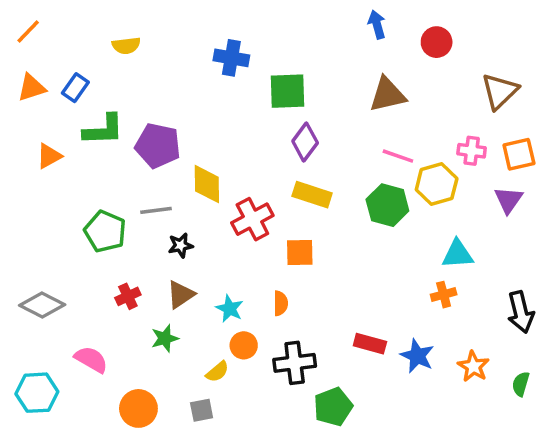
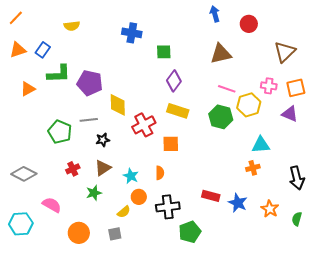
green square: (288, 91) -> (164, 52), size x0.7
purple triangle: (508, 200) -> (290, 114), turned -42

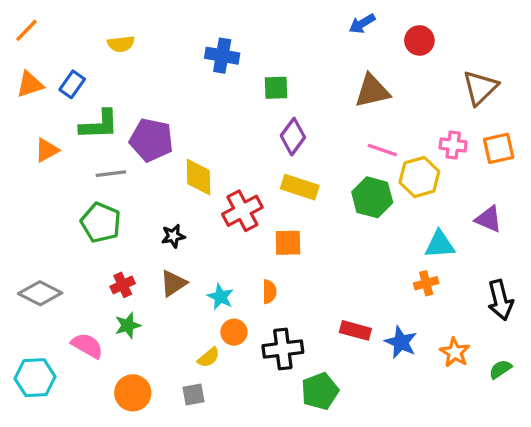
blue arrow: (215, 14) -> (362, 24), turned -105
purple triangle: (290, 114) -> (489, 219), moved
gray line: (89, 120) -> (111, 174), moved
green star: (94, 193) -> (128, 325), moved
green semicircle: (297, 219) -> (500, 369), turned 40

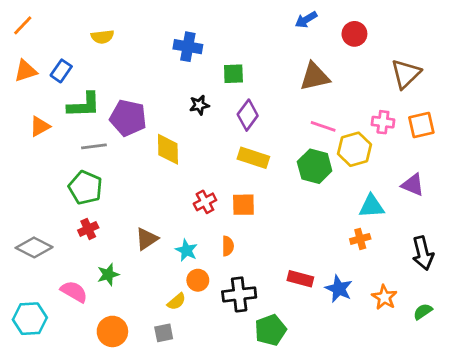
red cross: (242, 211) -> (205, 202), moved, size x0.7
black star: (173, 236) -> (199, 105), moved
red cross: (123, 285) -> (88, 229), moved

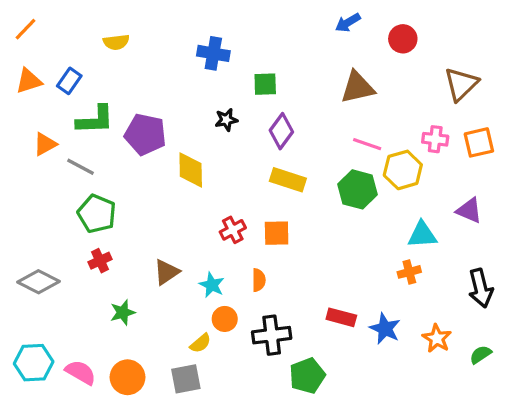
gray line: (94, 146) -> (81, 167), moved, turned 35
pink semicircle: (74, 292) -> (81, 372), moved
gray square: (164, 333) -> (186, 379), size x1.4

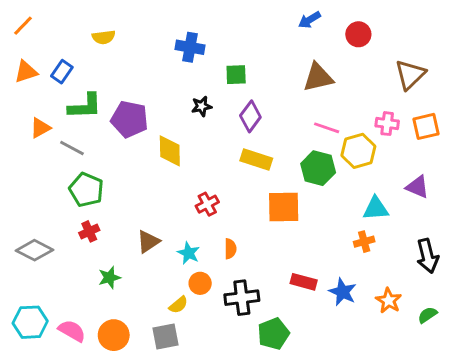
orange square: (277, 233) -> (284, 207), moved, size x1.4

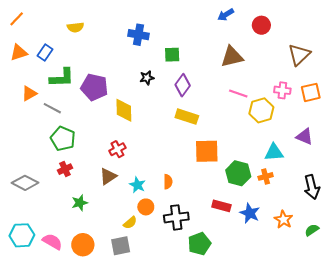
green hexagon: (318, 168) -> (238, 173), moved
red cross: (207, 204) -> (117, 149), moved

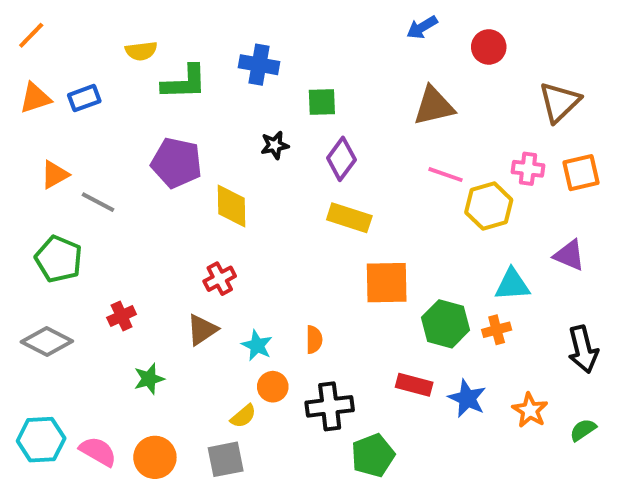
blue rectangle: (45, 53) -> (84, 98), turned 35
green L-shape: (62, 78) -> (184, 82), moved
green pentagon: (63, 139) -> (59, 259), moved

